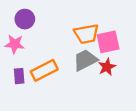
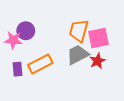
purple circle: (25, 19) -> (26, 31), moved
orange trapezoid: (86, 34) -> (79, 31), turned 115

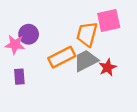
pink square: (99, 38) -> (109, 21), moved
orange rectangle: (40, 64) -> (62, 57), moved

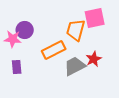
gray trapezoid: (86, 61) -> (75, 66), moved

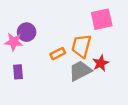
orange trapezoid: (76, 30) -> (81, 46), moved
orange rectangle: (54, 50) -> (58, 54), size x0.6

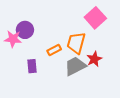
pink square: (102, 19) -> (95, 18), turned -30
purple rectangle: (18, 72) -> (32, 66), moved

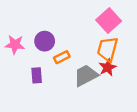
purple circle: (25, 30) -> (45, 41), moved
orange trapezoid: (76, 43) -> (108, 49), moved

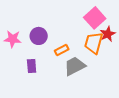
orange rectangle: (62, 57) -> (62, 50), moved
red star: (108, 67) -> (108, 34), moved

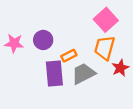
red star: (108, 34) -> (120, 68), moved
purple rectangle: (32, 66) -> (54, 73), moved, size x1.6

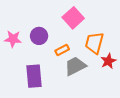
pink square: (106, 20) -> (73, 18), moved
purple rectangle: (54, 73) -> (34, 76), moved

